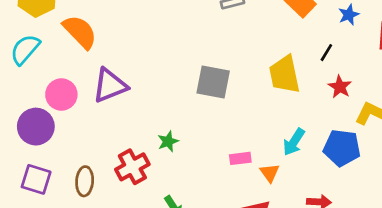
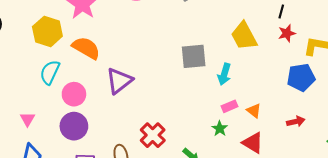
black line: (326, 53) -> (281, 12), moved
red star: (340, 87) -> (287, 33), turned -30
pink circle: (61, 94) -> (74, 94), moved
green star: (168, 141) -> (220, 129), moved
cyan arrow: (294, 142) -> (224, 74), moved

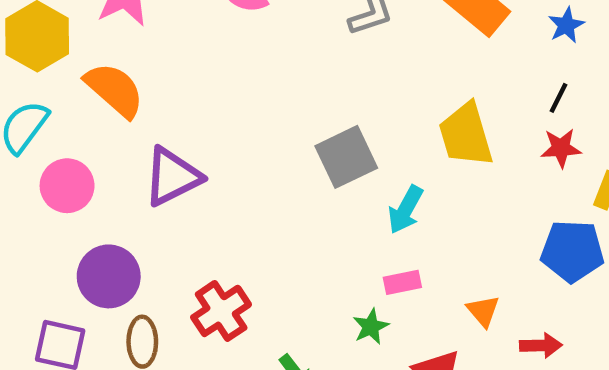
gray square: (194, 56) -> (346, 157), turned -32
orange triangle: (254, 111) -> (483, 311), moved
purple circle: (74, 126) -> (109, 276), moved

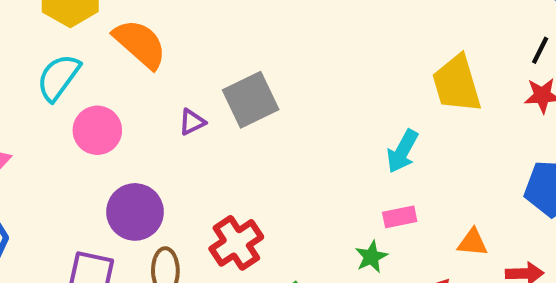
gray square: (346, 157) -> (251, 100), moved
purple triangle: (172, 177) -> (192, 122), size x0.5
orange triangle: (483, 311) -> (473, 243), turned -44

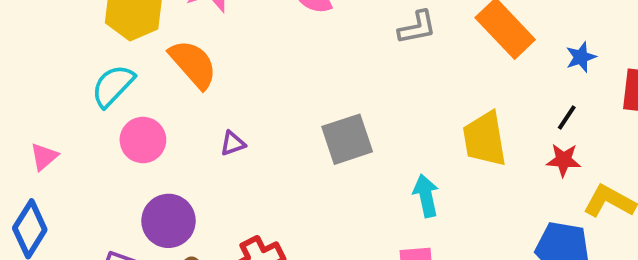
gray square: (251, 100) -> (347, 139), moved
cyan arrow: (402, 151) -> (426, 196), turned 132

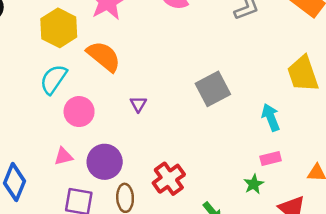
purple triangle: (233, 143) -> (138, 104), turned -30
pink triangle: (44, 157) -> (63, 156), moved, turned 36

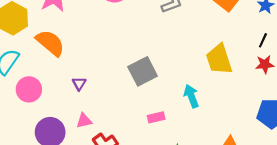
pink triangle: (63, 156) -> (84, 121), moved
pink rectangle: (271, 158) -> (156, 117), moved

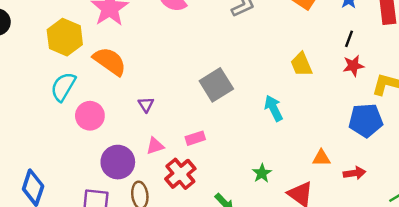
yellow trapezoid: (219, 59) -> (301, 64), size x0.7
pink rectangle: (156, 117) -> (195, 138), moved

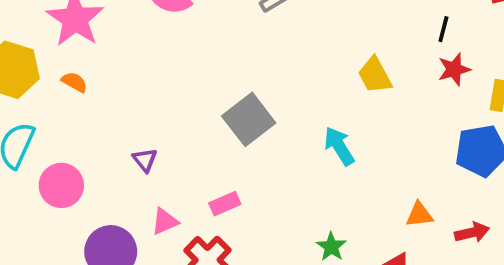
orange semicircle: (110, 61) -> (74, 82), moved, size x0.5

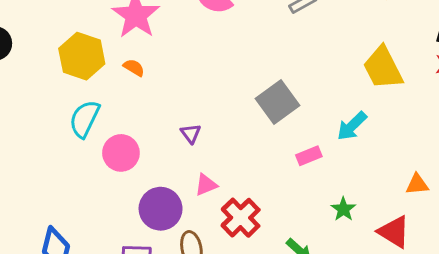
yellow trapezoid: (375, 75) -> (383, 68), size x1.4
cyan arrow: (339, 146) -> (352, 126), turned -104
pink rectangle: (225, 204) -> (309, 156), moved

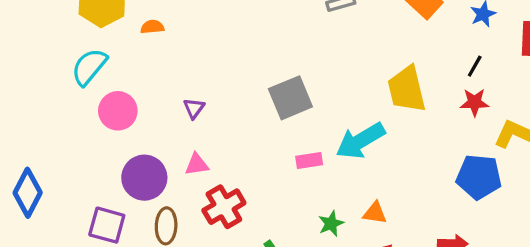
orange semicircle: (134, 68) -> (152, 27), turned -50
cyan arrow: (352, 126) -> (360, 141), size x1.4
orange triangle: (417, 184) -> (375, 213), moved

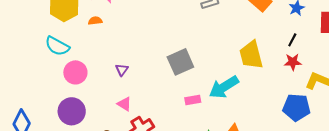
cyan semicircle: (89, 67) -> (57, 46), turned -100
pink triangle: (197, 165) -> (124, 104), turned 42
purple circle: (144, 178) -> (72, 111), moved

